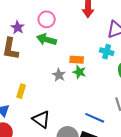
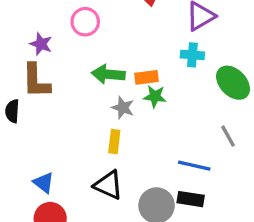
green arrow: (47, 39) -> (108, 74), moved
yellow rectangle: (21, 91) -> (114, 141), moved

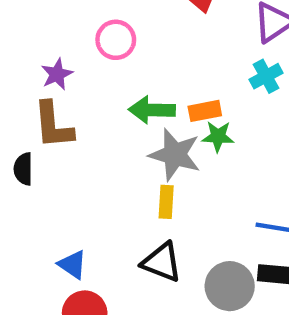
purple star: (41, 44) -> (57, 74), turned 30
cyan cross: (192, 55) -> (266, 76), turned -30
gray star: (123, 108) -> (175, 155), size x1.6

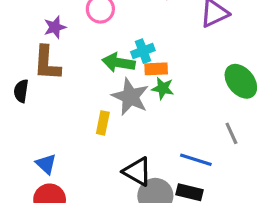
cyan cross: (266, 76) -> (143, 51), moved
yellow rectangle: (166, 202) -> (103, 123), moved
black triangle: (162, 262) -> (137, 172), moved

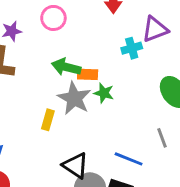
cyan cross: (143, 51) -> (132, 48), moved
orange rectangle: (156, 69) -> (88, 74), moved

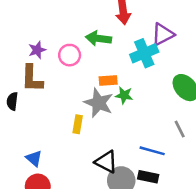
pink circle: (53, 18) -> (70, 55), moved
cyan cross: (132, 48) -> (144, 53), size x1.5
green arrow: (66, 67) -> (99, 38), moved

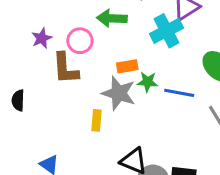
brown L-shape: (32, 79) -> (65, 68), moved
blue line: (152, 151) -> (179, 93), moved

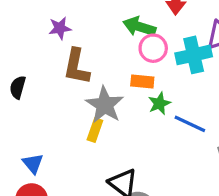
pink circle: (80, 41) -> (153, 48), moved
green star: (147, 82) -> (159, 103), turned 30
gray star: (119, 93) -> (105, 105), moved

